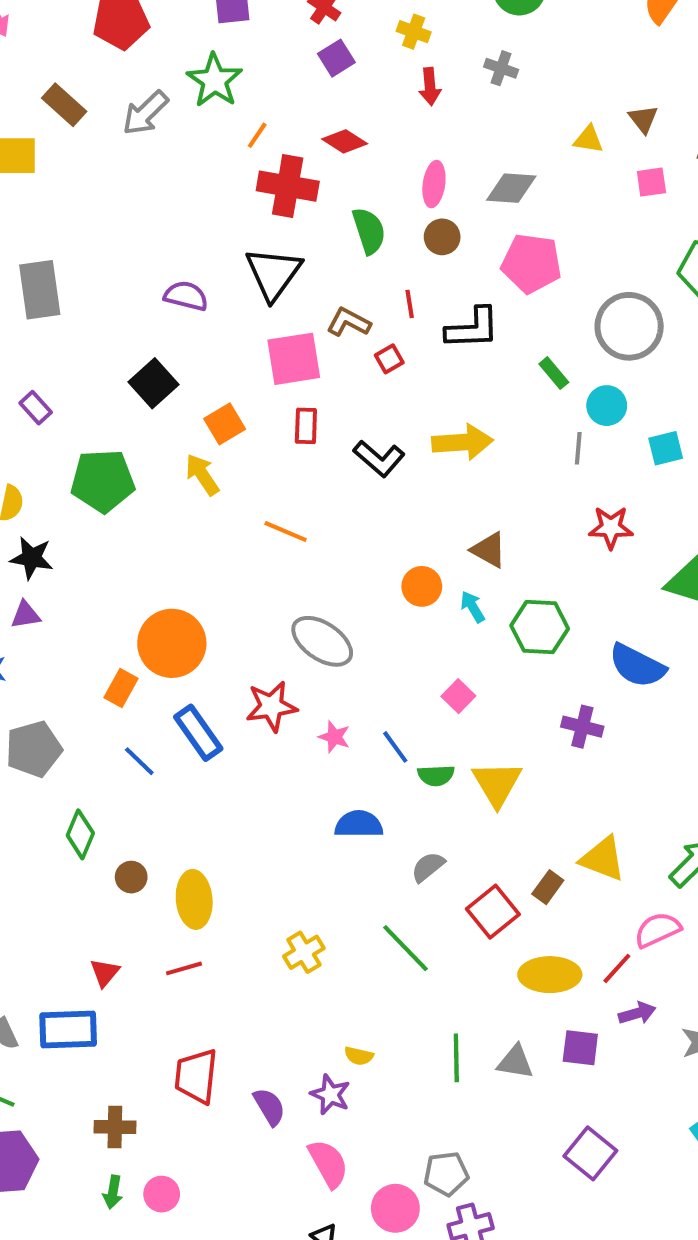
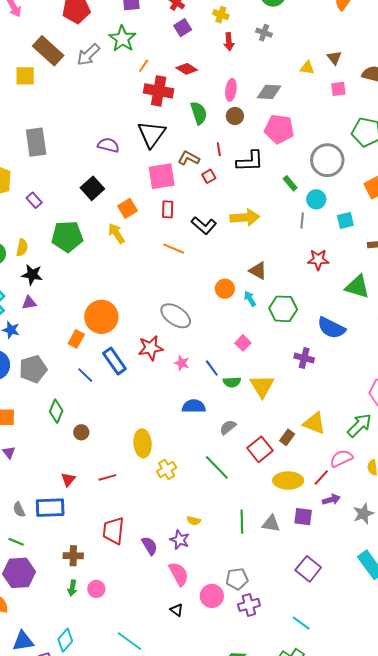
brown rectangle: (64, 105) -> (48, 51), size x1.4
orange line: (286, 532) -> (174, 249), moved
yellow ellipse: (194, 899) -> (143, 443), moved

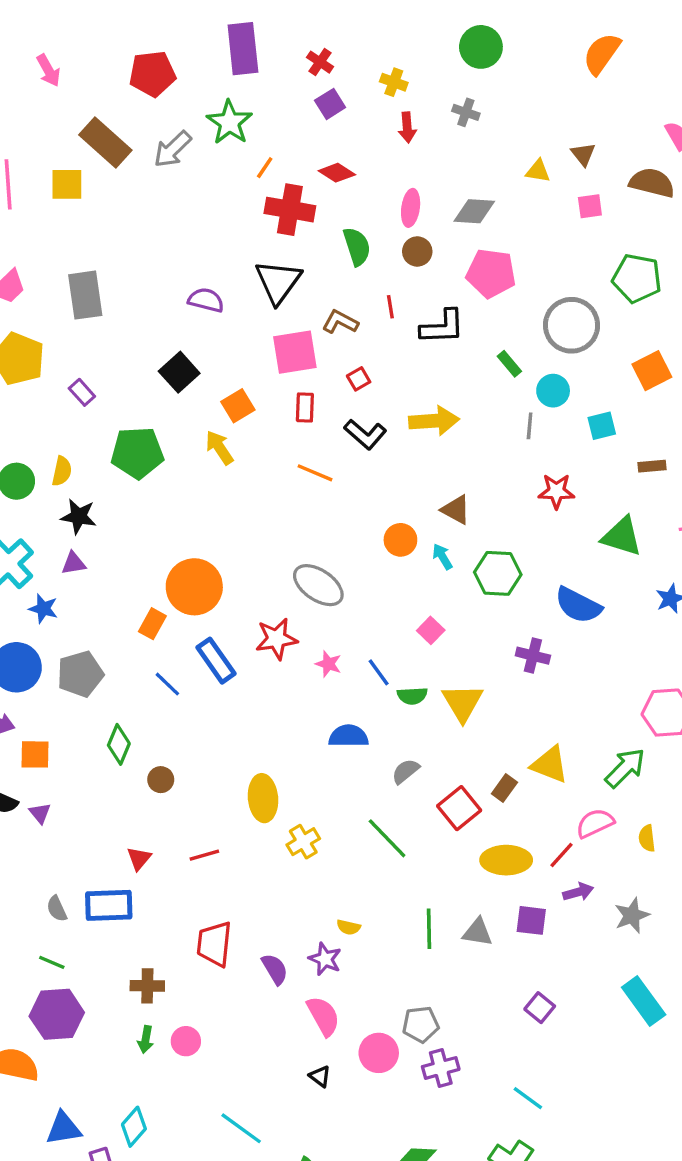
red square: (209, 176) -> (359, 379), moved
purple square: (308, 569) -> (540, 1008), size x0.7

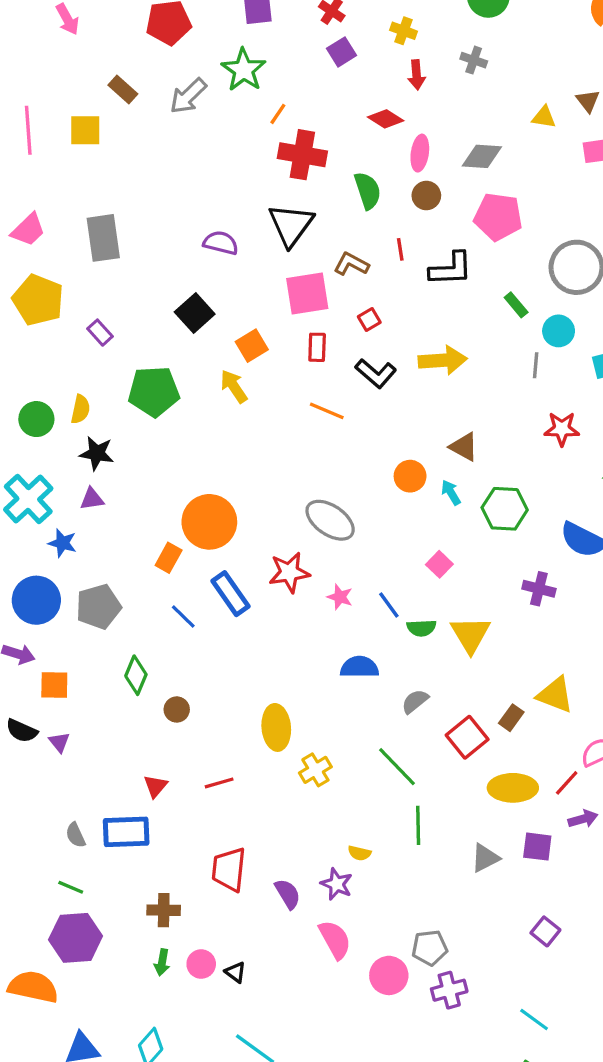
brown rectangle: (105, 143) -> (123, 89), size x0.6
red diamond: (337, 173) -> (386, 119), moved
green line: (429, 929) -> (418, 825), moved
gray triangle: (478, 932) -> (485, 858), turned -36
black triangle: (320, 1076) -> (235, 972), moved

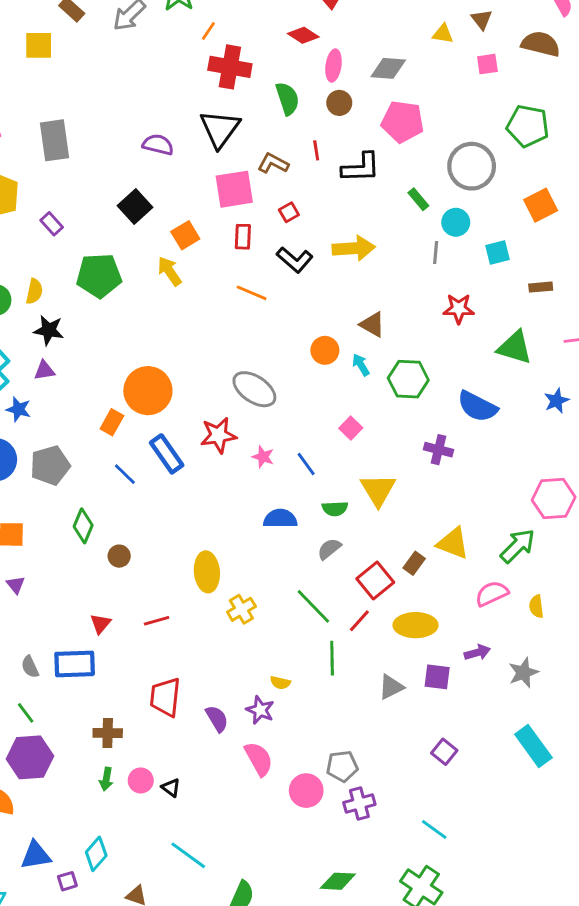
green semicircle: (421, 628) -> (335, 509), moved
red line: (567, 783) -> (359, 621), moved
green line: (71, 887) -> (26, 713), turned 30

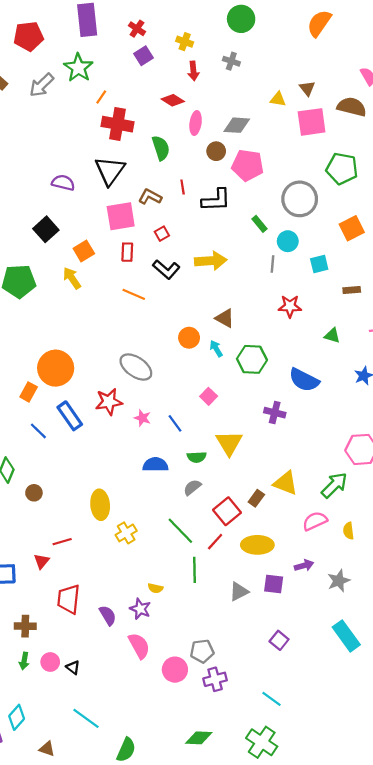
pink square: (487, 64) -> (312, 122), size x1.8
brown circle: (339, 103) -> (216, 151), moved
green triangle: (515, 347) -> (332, 336), size x0.6
red triangle: (100, 624) -> (42, 561), moved

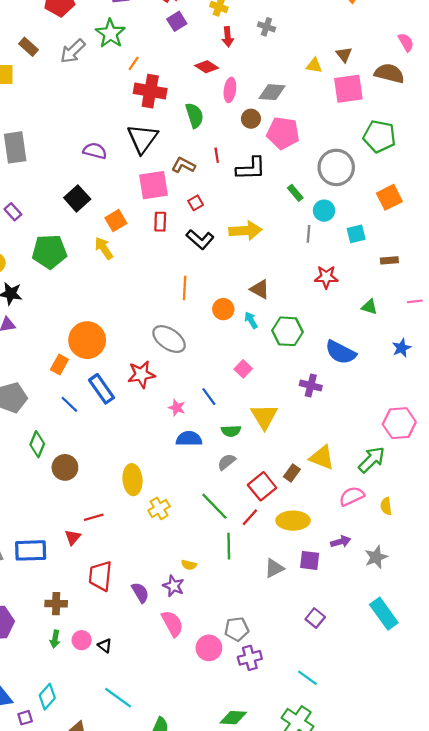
orange line: (134, 294) -> (185, 288), moved, turned 70
pink star: (142, 418) -> (177, 408), moved
brown circle: (34, 493) -> (65, 467), size x1.5

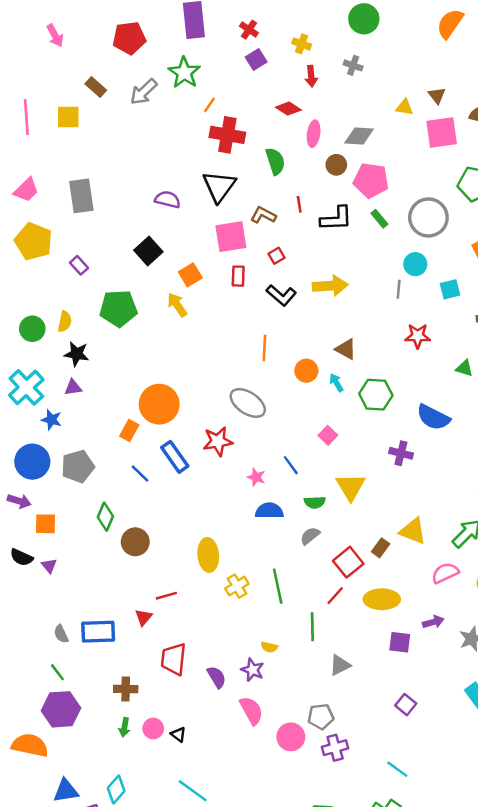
green rectangle: (295, 193) -> (379, 219), moved
green line: (214, 506) -> (278, 586), moved, turned 32
gray triangle: (274, 568) -> (340, 665), moved

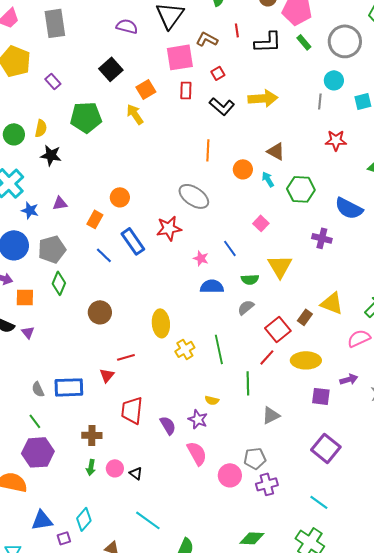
purple triangle: (73, 387) -> (60, 203), moved
orange circle: (159, 404) -> (120, 197), size x0.6
green diamond: (105, 517) -> (59, 283), moved
purple square: (406, 705) -> (326, 448), size x1.6

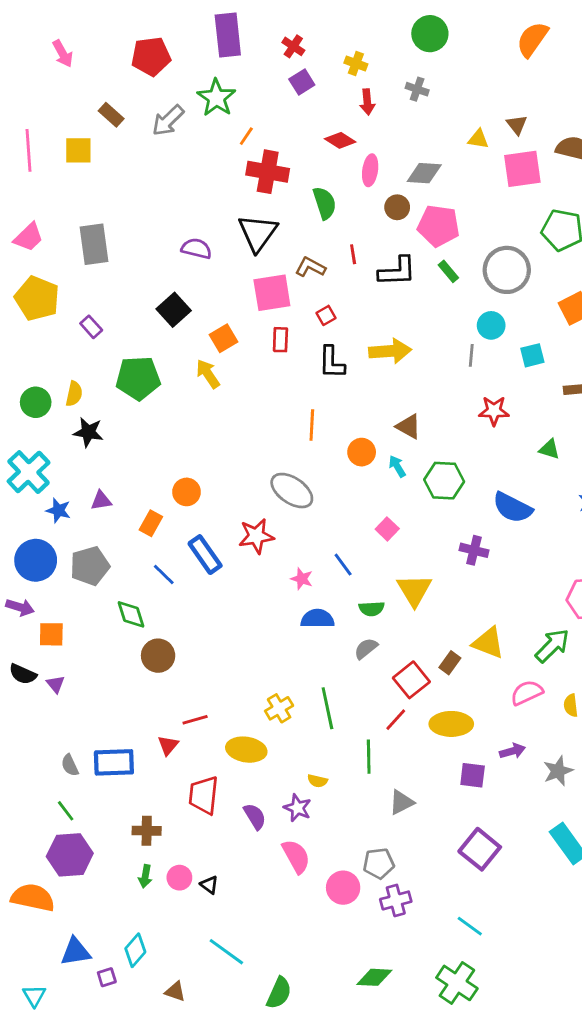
black L-shape: (222, 106) -> (332, 362), turned 50
green diamond: (59, 283) -> (131, 614), moved, turned -40
yellow ellipse: (161, 323) -> (246, 750), moved, turned -76

